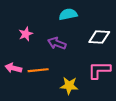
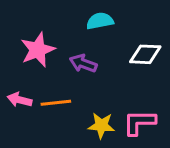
pink star: (26, 34) -> (38, 50), size x1.6
pink L-shape: (99, 70) -> (139, 122), moved

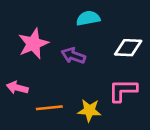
orange line: (56, 103) -> (49, 108), moved
pink L-shape: (139, 122) -> (123, 90), moved

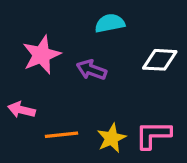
pink L-shape: (123, 90) -> (153, 135), moved
yellow star: (89, 110) -> (111, 138), turned -30

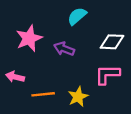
cyan semicircle: (110, 23) -> (77, 16), turned -30
pink L-shape: (153, 135) -> (107, 75), moved

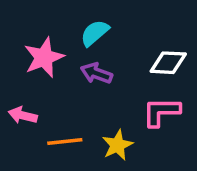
cyan semicircle: (77, 16) -> (95, 33), moved

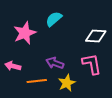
purple arrow: (96, 73) -> (55, 63), moved
pink L-shape: (161, 112) -> (92, 64), turned 80

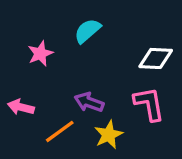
pink star: (25, 33) -> (40, 54), size x0.7
orange line: (37, 81) -> (60, 131), turned -30

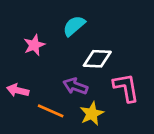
white diamond: (156, 58) -> (97, 59), moved
orange line: (60, 131) -> (51, 111), turned 60

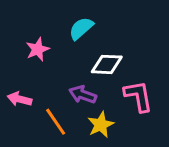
orange line: (51, 111) -> (56, 122), turned 32

